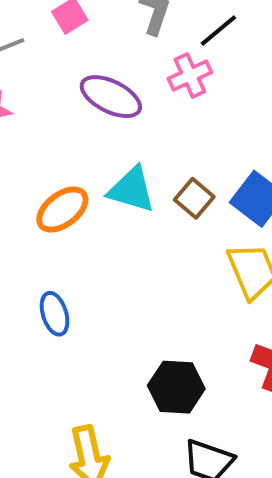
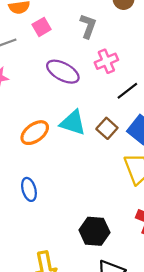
black line: (218, 30) -> (127, 91), moved

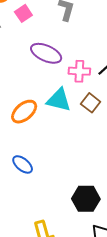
pink cross: (106, 61) -> (79, 71), moved, turned 30
blue ellipse: (29, 189) -> (23, 164), turned -30

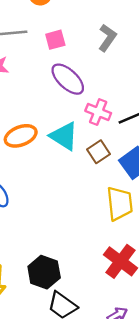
pink square: (23, 13) -> (55, 40), moved
black hexagon: (86, 199) -> (44, 272), moved

